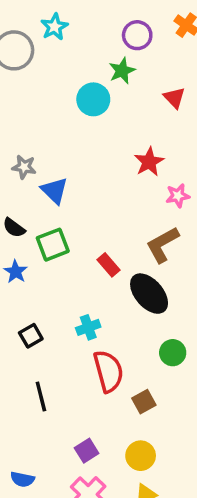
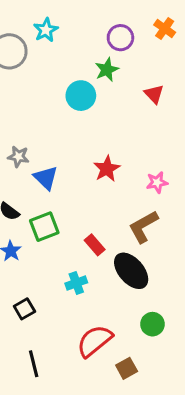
red star: (149, 162) -> (107, 169), moved
cyan cross: (88, 327) -> (76, 283), moved
red semicircle: (108, 371) -> (95, 341), turned -114

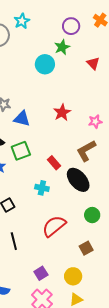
blue triangle: (46, 178) -> (22, 119), turned -30
cyan cross: (76, 283) -> (42, 188), turned 32
brown square: (127, 368) -> (86, 248), moved

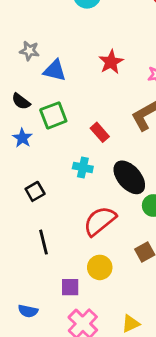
black ellipse: (78, 180) -> (129, 177), moved
purple square: (41, 273) -> (70, 287), moved, turned 32
yellow circle: (73, 276) -> (100, 267), moved

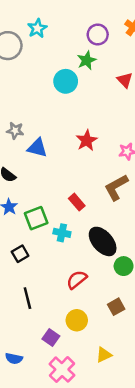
green square: (53, 115) -> (36, 218), moved
red semicircle: (100, 221) -> (77, 280), size x0.7
purple square: (70, 287) -> (51, 338), turned 35
yellow triangle: (131, 324) -> (104, 355), moved

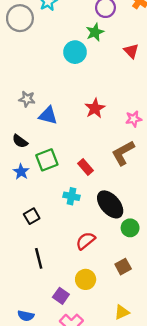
green square: (36, 218) -> (47, 160), moved
yellow triangle: (104, 355) -> (122, 312), moved

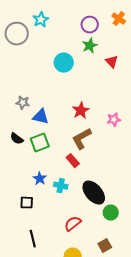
green star: (95, 32) -> (90, 46), moved
brown L-shape: (123, 153) -> (82, 139), moved
green square: (47, 160) -> (40, 143), moved
blue star: (21, 172) -> (40, 179), moved
black square: (32, 216) -> (27, 203), turned 32

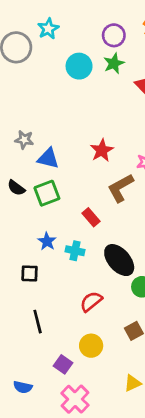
cyan circle: (64, 63) -> (79, 66), moved
brown L-shape: (82, 139) -> (120, 188), moved

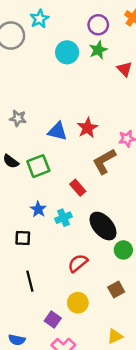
blue triangle: (48, 158) -> (57, 131), moved
cyan cross: (75, 251) -> (63, 218), turned -35

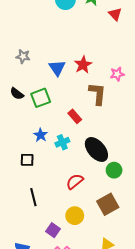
blue triangle: (57, 131) -> (57, 68), turned 42
brown L-shape: (104, 161) -> (97, 94), turned 125
brown square: (116, 289) -> (108, 204), size x1.5

